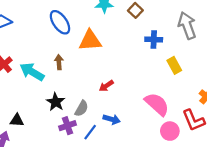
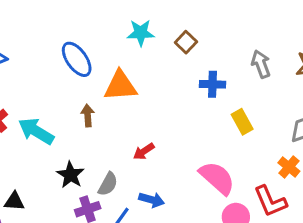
gray arrow: (187, 25) -> (261, 64), size x0.7
brown arrow: (59, 62) -> (88, 115), moved

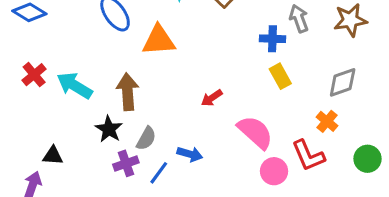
blue cross: (212, 84) -> (272, 39), moved
brown arrow: (88, 115) -> (128, 92), moved, size x1.6
red arrow: (144, 151) -> (212, 98), moved

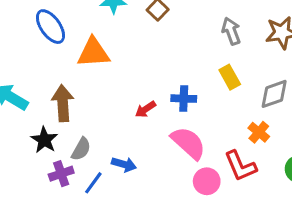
blue cross: (272, 39) -> (184, 99), moved
yellow rectangle: (280, 76) -> (230, 77), moved

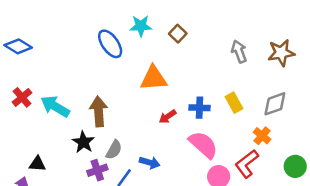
blue ellipse: (50, 27) -> (110, 44), moved
orange triangle: (93, 53) -> (154, 78), moved
yellow rectangle: (230, 77) -> (234, 103), moved
red L-shape: (240, 166) -> (247, 164), turned 76

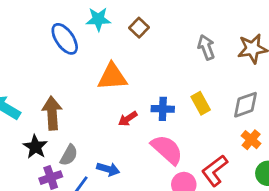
orange cross: (262, 136) -> (251, 140), moved

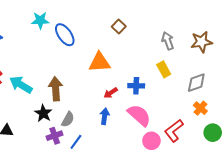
cyan star: (98, 19) -> (40, 20), moved
yellow rectangle: (201, 103) -> (164, 69), moved
blue arrow: (108, 169) -> (105, 116), moved, turned -98

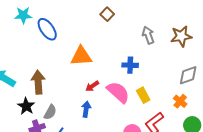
brown square: (119, 27) -> (107, 14), moved
yellow rectangle: (164, 69) -> (143, 95), moved
gray diamond: (196, 83) -> (188, 75), moved
blue cross: (136, 86) -> (130, 65), moved
pink semicircle: (139, 115) -> (118, 92), moved

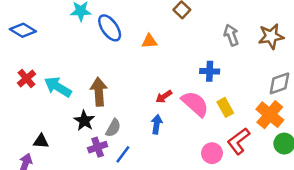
orange triangle: (81, 56) -> (149, 41), moved, size x0.6
orange cross: (180, 101) -> (270, 115), size x1.6

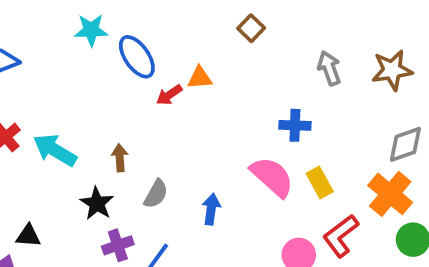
brown arrow: (99, 92) -> (120, 158), size x0.6
red arrow: (164, 97) -> (169, 95), moved
gray semicircle: (113, 128) -> (156, 194), moved

